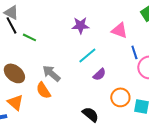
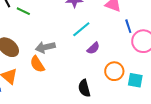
gray arrow: (51, 73) -> (45, 47), turned -54
black semicircle: (90, 114) -> (84, 88), turned -144

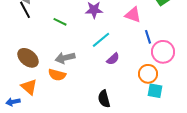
green line: (23, 11) -> (60, 22), moved
orange semicircle: (37, 64) -> (57, 75), turned -42
orange circle: (114, 71) -> (148, 74), moved

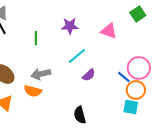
green line: (60, 22) -> (36, 38), turned 64
blue line: (148, 37) -> (124, 77), moved, turned -32
orange circle: (148, 74) -> (136, 90), moved

